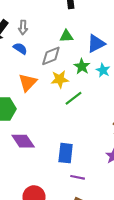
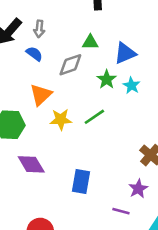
yellow star: (60, 79) -> (61, 119), moved
purple line: (78, 177) -> (121, 211), moved

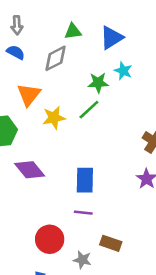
green star: (107, 79) -> (98, 83), moved, turned -30
purple line: (121, 211) -> (83, 213), moved

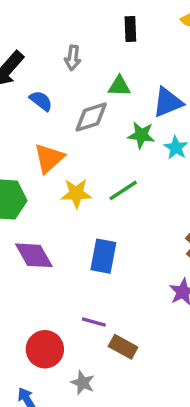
gray arrow: (17, 25) -> (73, 58), moved
green star: (98, 83) -> (141, 135), moved
blue rectangle: (85, 180) -> (103, 256), moved
brown rectangle: (111, 243) -> (123, 347), moved

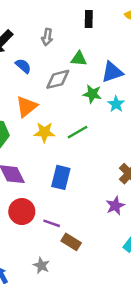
red circle: (45, 349) -> (22, 212), moved

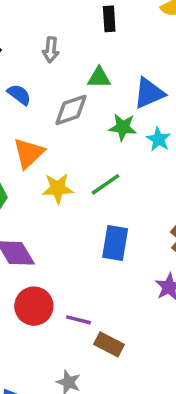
blue rectangle: (61, 177) -> (115, 243), moved

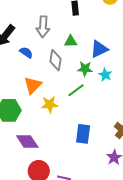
gray arrow: (51, 50) -> (43, 27), size x1.5
gray diamond: (71, 110) -> (56, 60), turned -60
green line: (106, 184) -> (76, 90), moved

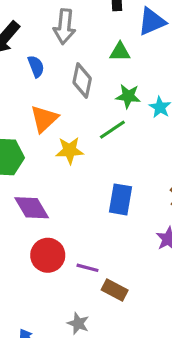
green triangle: (71, 41) -> (120, 52), moved
blue triangle: (99, 49) -> (152, 22), moved
blue semicircle: (26, 52) -> (36, 66), turned 32

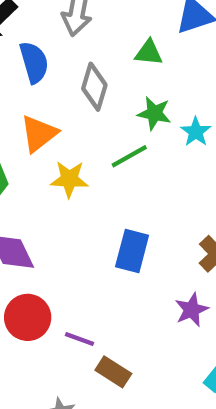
blue semicircle: (36, 66) -> (34, 62), size x1.4

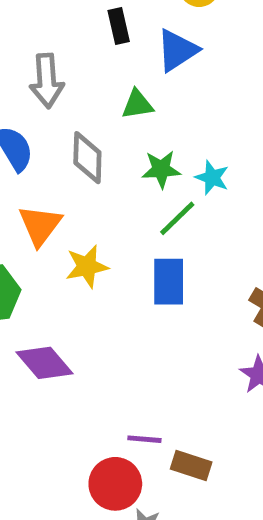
green line: (129, 156) -> (177, 218), moved
blue rectangle: (132, 251) -> (169, 282), moved
red circle: (28, 317) -> (115, 484), moved

